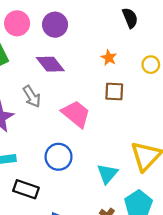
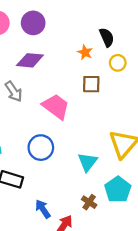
black semicircle: (130, 18) -> (107, 37), moved
purple diamond: (50, 64) -> (30, 60), turned -44
yellow circle: (151, 65) -> (118, 63), moved

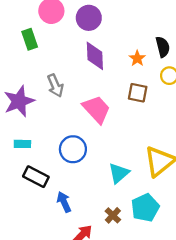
purple diamond: (30, 60) -> (95, 56), moved, turned 72
blue arrow: (43, 209) -> (64, 202), moved

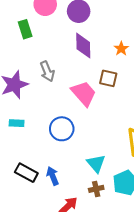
brown square: (138, 93) -> (108, 78), moved
cyan triangle: (119, 173) -> (96, 163), moved, turned -30
black rectangle: (36, 177) -> (26, 173), moved
brown cross: (113, 215) -> (96, 189), turned 32

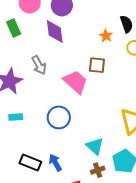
purple diamond: (83, 46) -> (55, 32), moved

